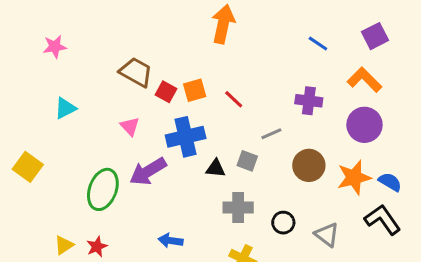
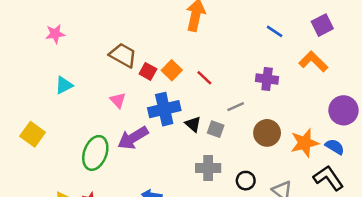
orange square: (195, 90) -> (172, 70), turned -30
purple circle: (364, 125) -> (343, 110), moved
black triangle: (216, 168) -> (193, 124), moved, turned 36

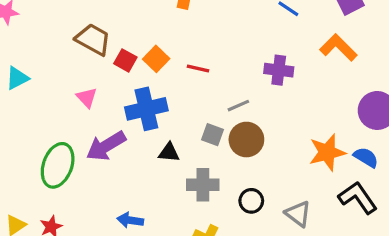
red line: (204, 78) -> (198, 68), turned -30
black triangle: (193, 124) -> (169, 152), moved, turned -36
brown circle: (267, 133) -> (246, 140), moved

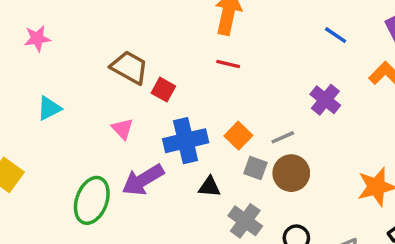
orange square: (156, 59) -> (238, 136), moved
red line: (198, 68) -> (228, 64), moved
purple cross: (279, 70) -> (325, 100), turned 32
gray cross: (203, 185) -> (245, 221), turned 36

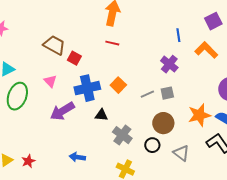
blue line: (336, 35) -> (178, 35), moved, turned 48
gray line: (283, 137) -> (147, 94), moved
gray square: (255, 168) -> (167, 93), moved, turned -32
brown circle: (291, 173) -> (163, 123), moved
green ellipse: (92, 200) -> (17, 96), moved

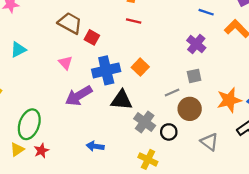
blue line: (178, 35) -> (206, 12), turned -64
gray line: (147, 94) -> (172, 92), moved
green ellipse: (17, 96) -> (29, 124), moved
black triangle: (101, 115) -> (122, 100), size x1.5
black circle: (152, 145) -> (169, 132), moved

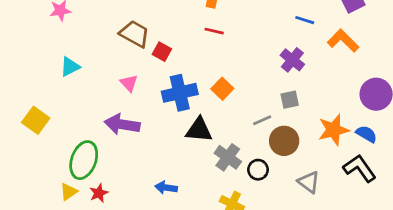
purple arrow: (79, 96) -> (122, 124), moved, turned 40

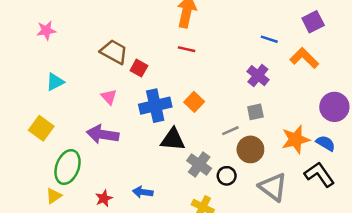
yellow square: (36, 120) -> (41, 128), moved
gray triangle: (309, 182) -> (273, 187), size x1.4
red star: (99, 193) -> (104, 198), moved

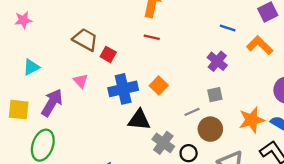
yellow square: (41, 128) -> (19, 110), turned -30
purple arrow: (103, 134) -> (52, 103), moved, turned 112

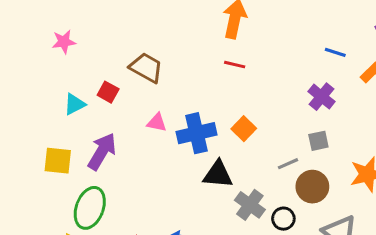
red square: (108, 54) -> (108, 92), moved
pink triangle: (81, 81) -> (157, 123), moved, turned -35

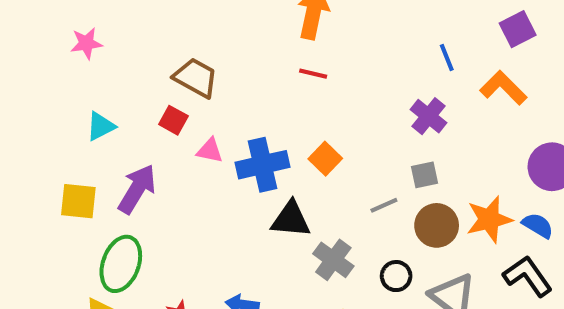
blue line: (335, 52) -> (447, 57), turned 50
red square: (108, 92) -> (173, 120), moved
brown circle: (312, 187) -> (437, 225), moved
black circle: (283, 219) -> (396, 276), moved

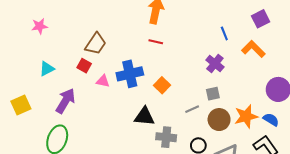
brown trapezoid: (196, 78) -> (96, 44), turned 95
blue cross: (263, 165) -> (130, 74), moved
yellow square: (78, 201) -> (21, 105), moved, turned -30
gray cross: (333, 260) -> (166, 137), turned -30

